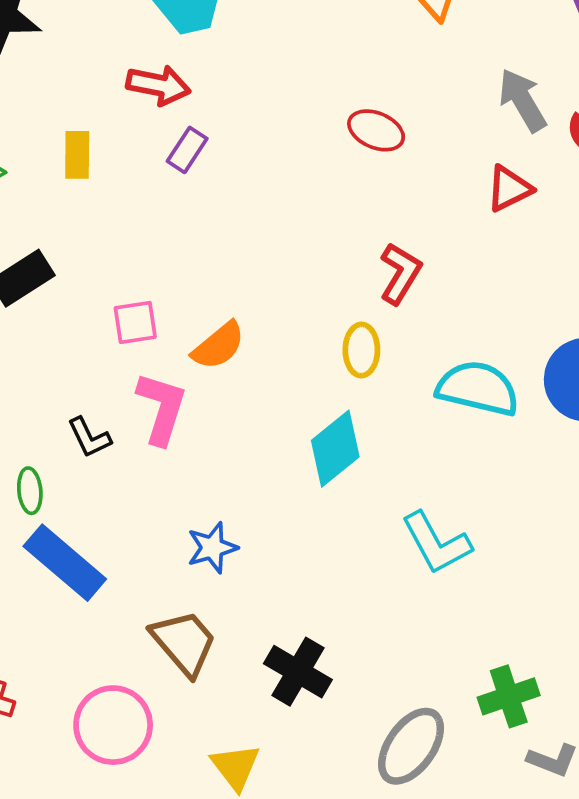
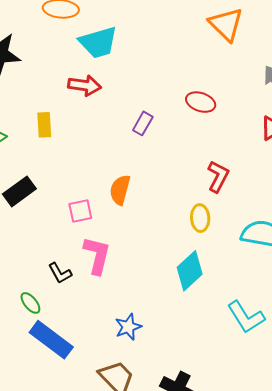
purple rectangle: (187, 150) -> (143, 123), moved
orange semicircle: (218, 346) -> (120, 190), moved, turned 148
green ellipse: (30, 491) -> (30, 303), turned -30

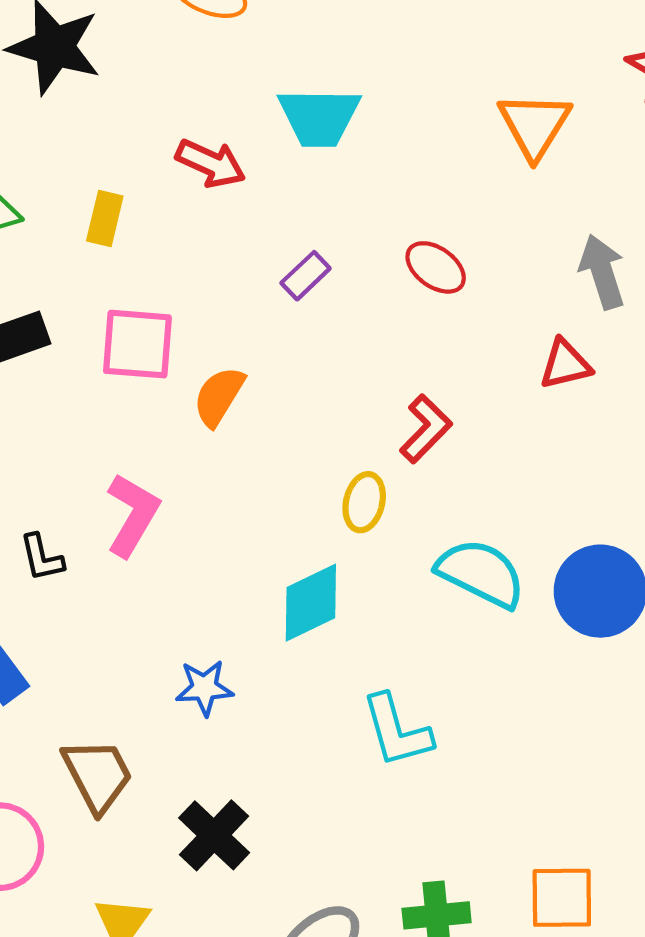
cyan trapezoid: (98, 42) -> (319, 117), moved
pink square: (80, 211) -> (137, 344), moved, size x1.5
black L-shape: (60, 273) -> (42, 558), moved
blue star: (128, 327) -> (204, 688), moved

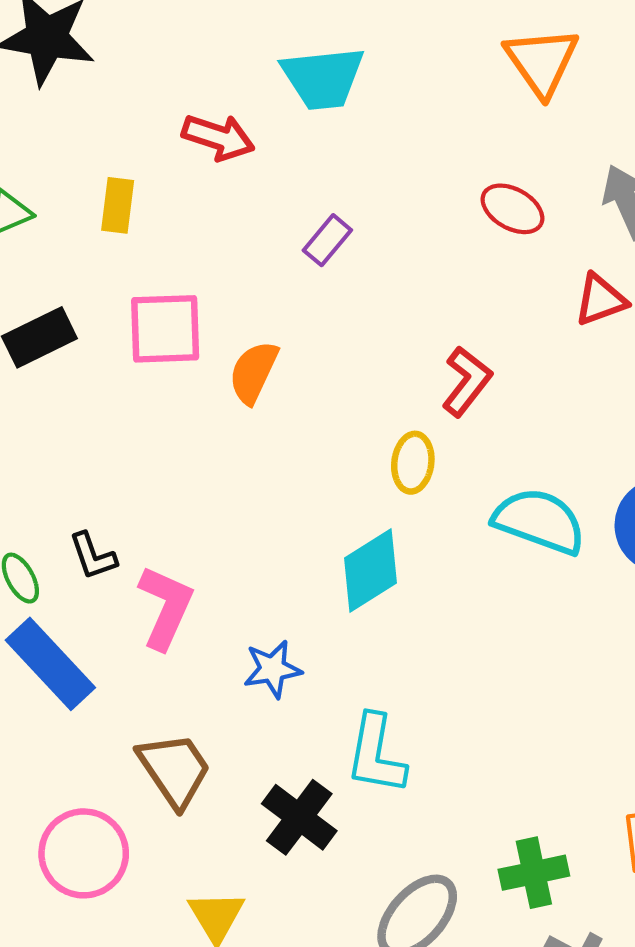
red ellipse: (436, 267) -> (512, 209), moved
pink L-shape: (132, 515) -> (166, 607), moved
cyan L-shape: (397, 731) -> (376, 754), moved, turned 32

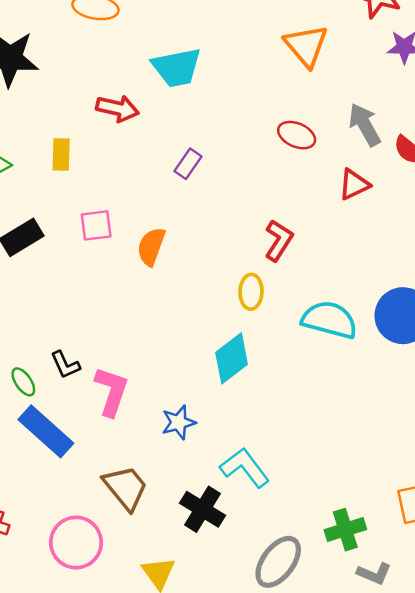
pink square: (165, 329) -> (96, 225), size x0.7
cyan L-shape: (376, 754) -> (245, 468), turned 138

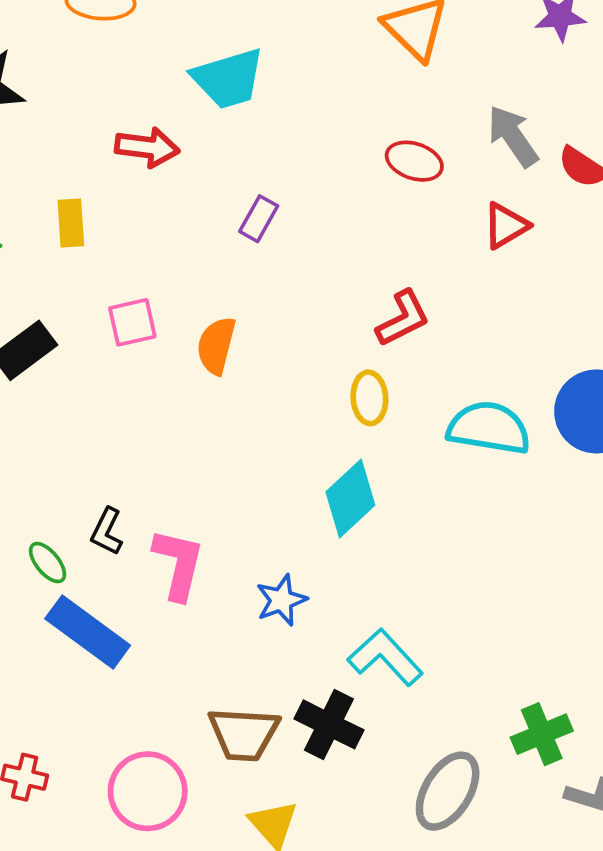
red L-shape: (279, 240) -> (403, 318), turned 36
black L-shape: (65, 365) -> (107, 531), turned 56
brown trapezoid: (126, 488) -> (244, 734), moved, turned 138

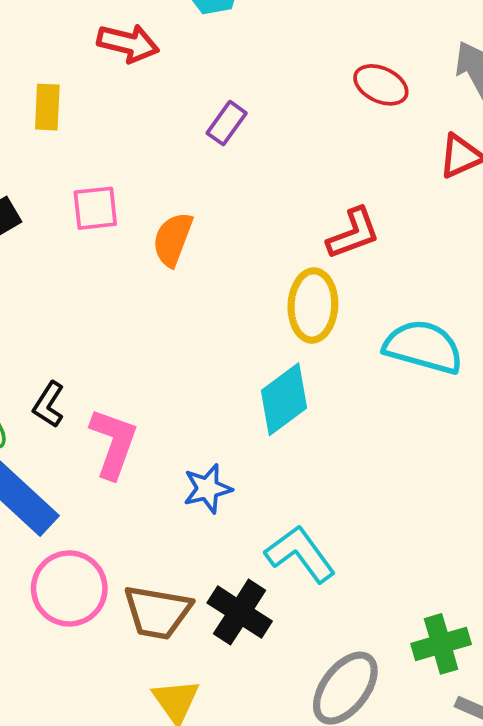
yellow ellipse: (369, 398) -> (313, 305), size x1.4
pink circle: (148, 791) -> (69, 588), moved

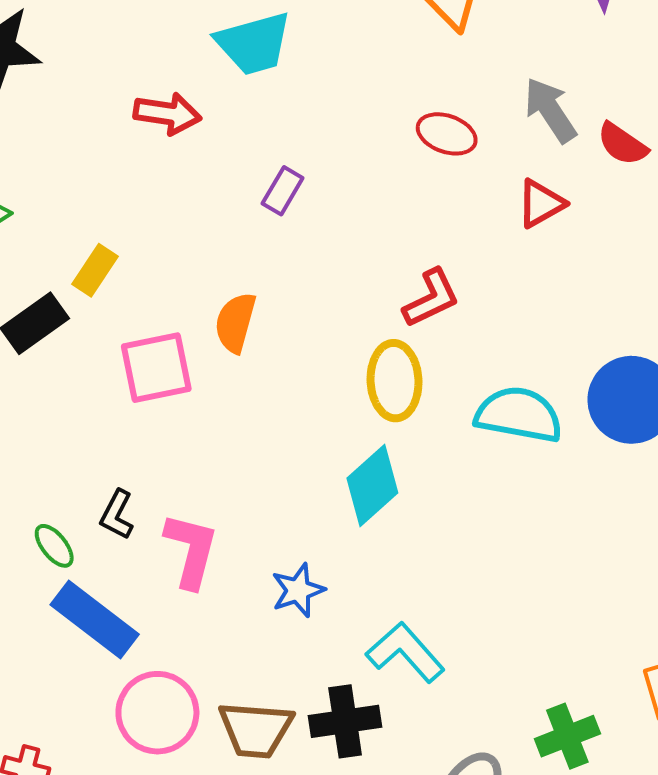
yellow rectangle: (47, 107) -> (95, 270), moved, turned 36
pink square: (95, 208) -> (156, 368), moved, size x1.4
black cross: (240, 612) -> (345, 721), turned -36

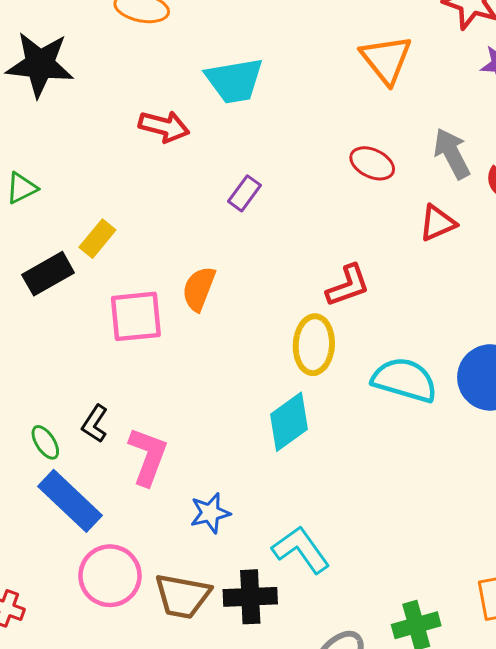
blue star: (298, 590) -> (210, 513), moved

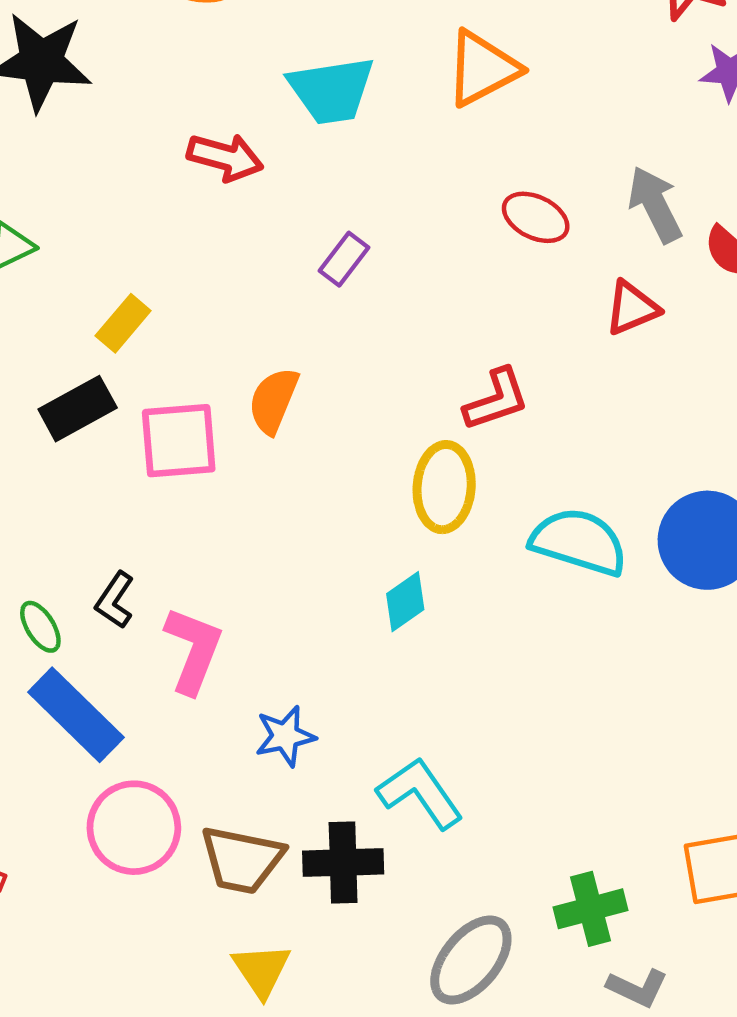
orange triangle: (386, 59) -> (482, 68), moved, turned 40
black rectangle: (48, 274) -> (78, 409), moved
cyan diamond: (289, 422) -> (405, 602), size x0.7

